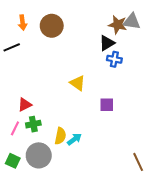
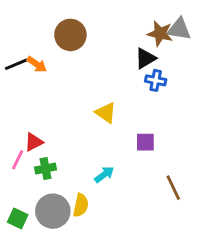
orange arrow: (23, 23) -> (37, 64), moved, turned -48
pink line: (15, 128) -> (18, 160), moved
yellow semicircle: (60, 136) -> (81, 205), moved
cyan arrow: (74, 139) -> (104, 174), moved
brown line: (138, 162) -> (173, 188), moved

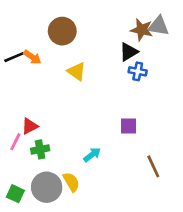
yellow triangle: (106, 113) -> (77, 71), moved
yellow semicircle: (81, 205) -> (71, 182), turned -42

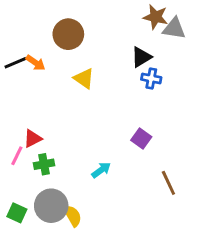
brown star: (142, 30) -> (156, 17), moved
purple square: (129, 126) -> (141, 139), turned 36
yellow semicircle: (71, 182) -> (73, 216), moved

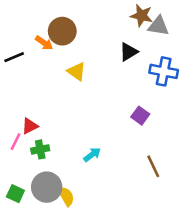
orange arrow: (35, 63) -> (44, 43), moved
blue cross: (151, 78) -> (164, 71), moved, size x1.5
purple square: (141, 139) -> (140, 116), moved

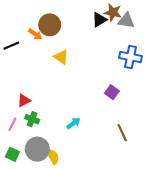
black triangle: (129, 52) -> (99, 20), moved
pink line: (15, 142) -> (12, 124), moved
green cross: (40, 149) -> (32, 119), turned 32

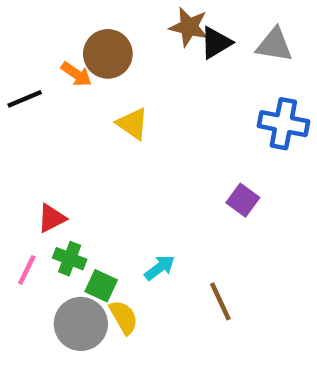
brown star: (113, 12) -> (189, 27), moved
brown line: (122, 133) -> (220, 301), moved
green square: (12, 154) -> (101, 286), moved
yellow semicircle: (53, 156) -> (124, 317), moved

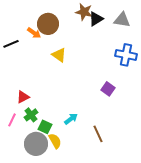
green cross: (70, 259) -> (31, 115), turned 32

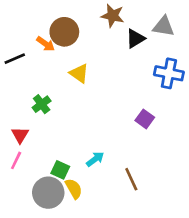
black triangle: (96, 19) -> (135, 38), moved
red triangle: (23, 97) -> (20, 135), moved, turned -32
green cross: (31, 115) -> (42, 104), moved

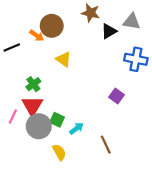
red triangle: (20, 135) -> (32, 106), moved, size x1.5
pink line: (16, 160) -> (13, 117), moved
green square: (60, 170) -> (57, 120), moved
gray circle: (48, 193) -> (39, 126), moved

